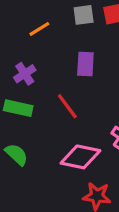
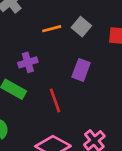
gray square: (84, 15) -> (81, 27), moved, turned 30

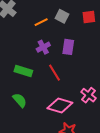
purple cross: (28, 62) -> (43, 47), moved

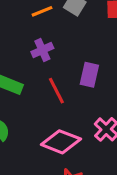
purple rectangle: (68, 47) -> (89, 75), moved

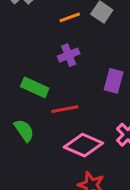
red line: (56, 91) -> (65, 109), moved, turned -76

